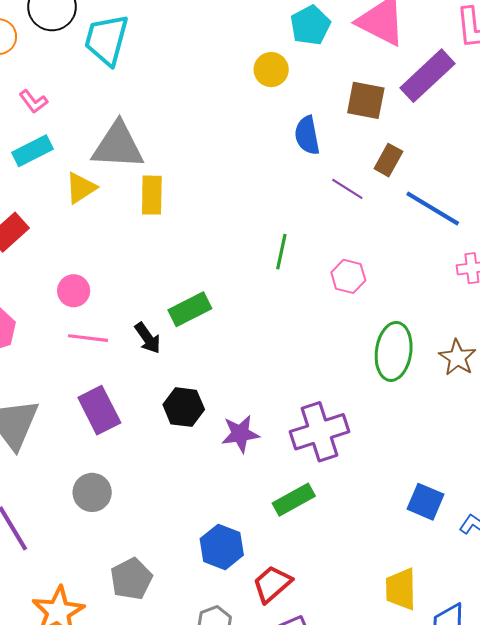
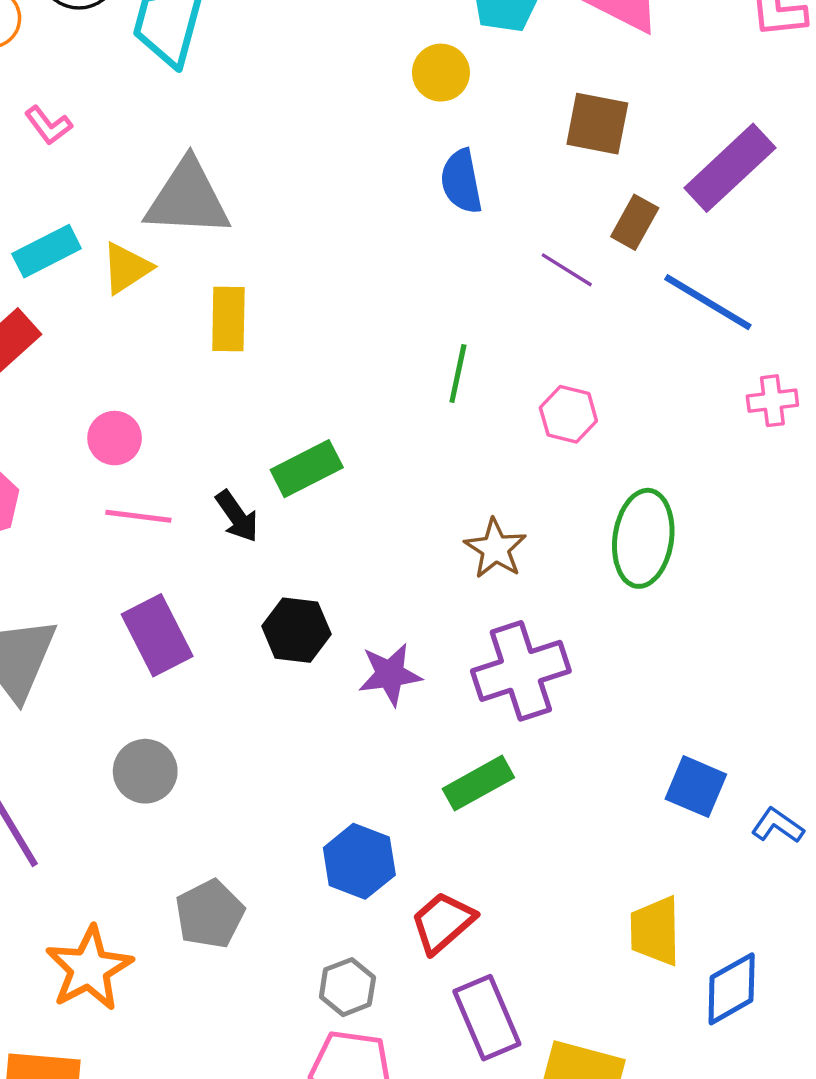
purple rectangle: (428, 76) -> (730, 168), moved
blue semicircle: (307, 135) -> (461, 181), moved
cyan rectangle: (32, 151) -> (47, 251), moved
yellow rectangle: (152, 195) -> (228, 319), moved
brown star: (457, 358) -> (495, 549), moved

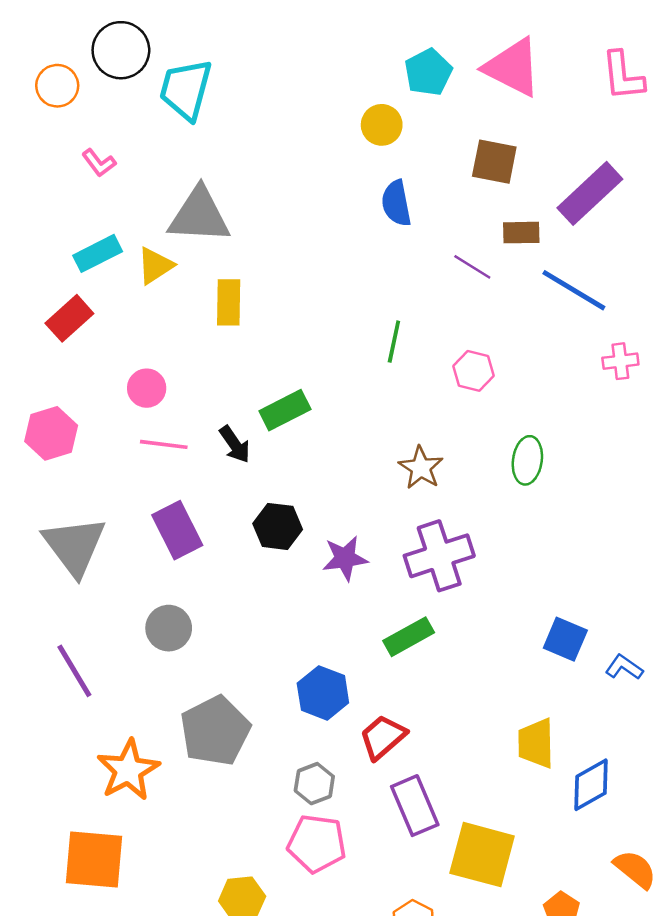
brown rectangle: (635, 222) -> (521, 233), turned 60
green ellipse: (643, 538) -> (527, 460), size x0.7
gray pentagon: (210, 914) -> (215, 731), size x1.4

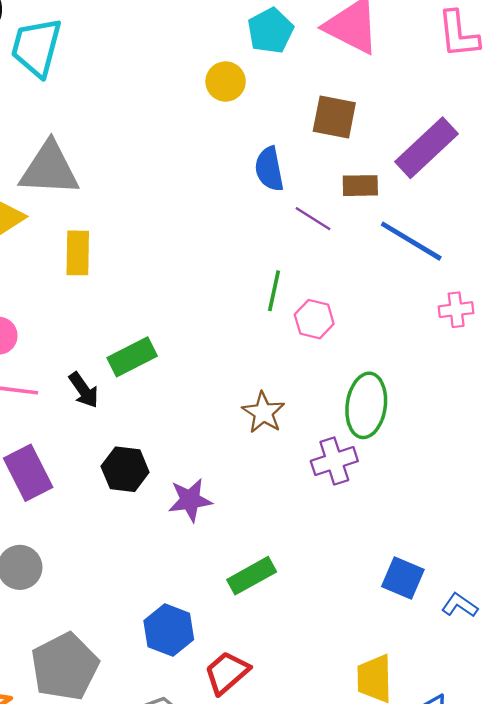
blue semicircle: (396, 203) -> (269, 169), moved
green line: (394, 342) -> (274, 291), moved
green ellipse: (527, 460) -> (366, 405), size x1.4
purple cross: (439, 556) -> (334, 461), moved, size x0.7

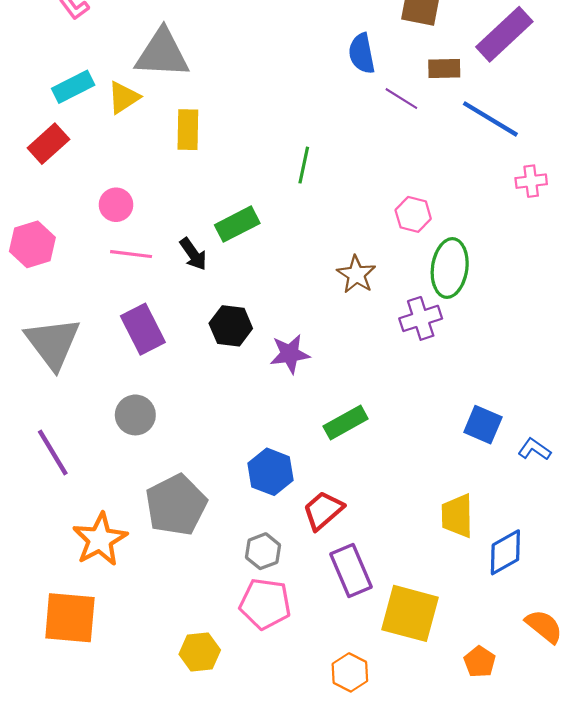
green line: (274, 291) -> (304, 165), moved
pink hexagon: (314, 319) -> (413, 214), moved

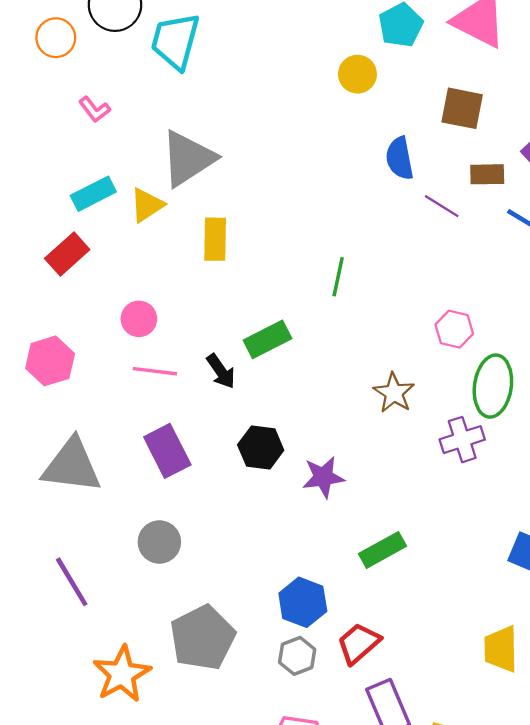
gray triangle: (162, 53) -> (188, 158), turned -36
gray triangle: (53, 343) -> (72, 466), turned -46
gray hexagon: (263, 551) -> (297, 656), moved

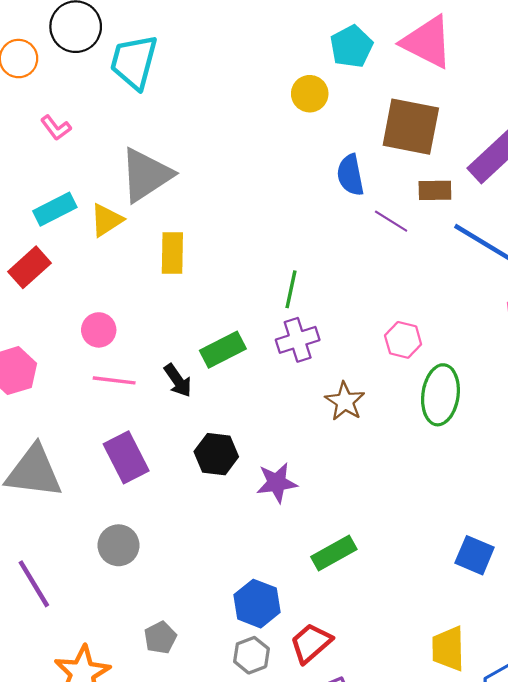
brown square: (462, 108) -> (411, 127), size x1.4
purple cross: (462, 440) -> (298, 340), moved
gray pentagon: (203, 638) -> (160, 638), size x0.5

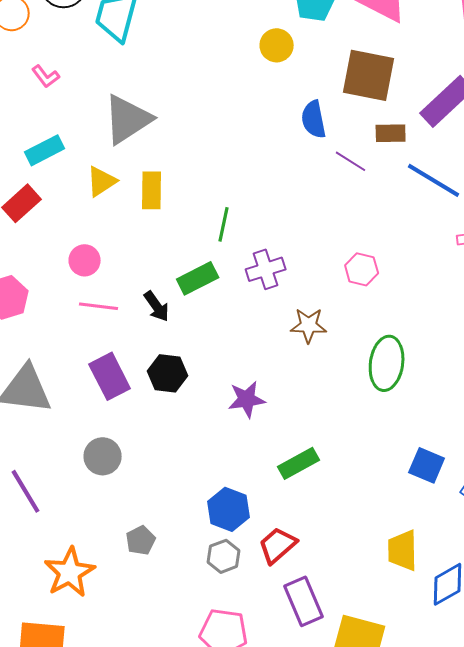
yellow triangle: (106, 220) -> (102, 181), moved
green line: (291, 289) -> (224, 224), moved
green ellipse: (440, 395) -> (387, 363), moved
brown star: (345, 401) -> (309, 325), turned -30
black hexagon: (216, 454) -> (168, 373), moved

